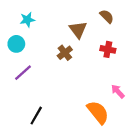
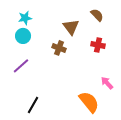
cyan circle: (16, 44) -> (23, 36), moved
brown cross: (65, 53) -> (59, 48), turned -32

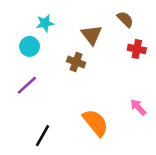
cyan star: (25, 18) -> (45, 23), moved
red cross: (98, 45) -> (137, 49), moved
orange semicircle: (89, 102) -> (95, 123), moved

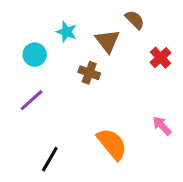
brown semicircle: (125, 19) -> (135, 20), moved
cyan star: (45, 23) -> (66, 32), moved, turned 30
red cross: (137, 49) -> (160, 58), turned 36

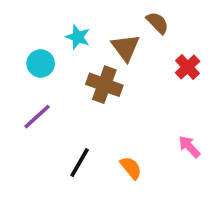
brown cross: (89, 73) -> (104, 85), size x1.4
orange semicircle: (112, 144) -> (131, 168), size x0.6
black line: (50, 159) -> (80, 163), moved

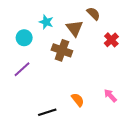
pink arrow: (189, 147) -> (110, 96), moved
black line: (80, 163) -> (47, 112), moved, turned 42

